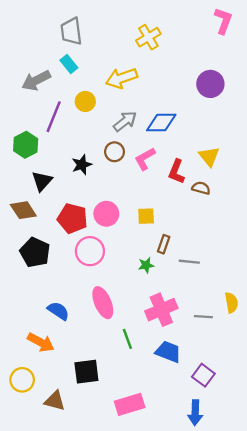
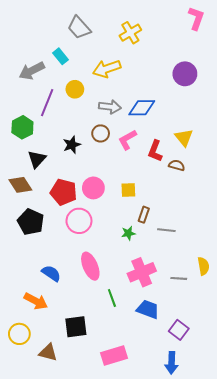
gray trapezoid: (71, 31) -> (79, 28), moved, turned -35
gray arrow: (125, 121) -> (110, 107), turned 45

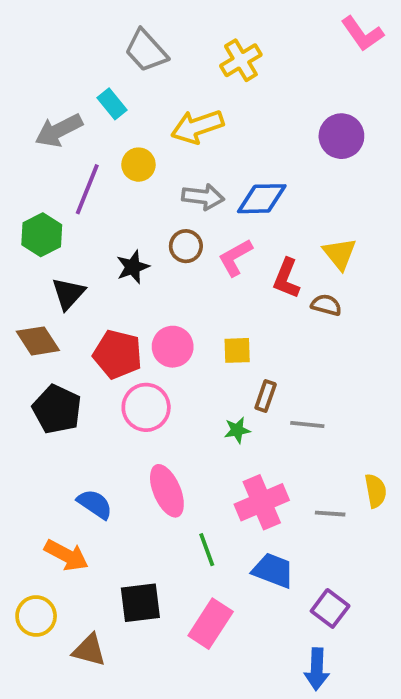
pink L-shape: (196, 18) -> (362, 34), turned 125
pink rectangle: (114, 356) -> (211, 624), moved, turned -40

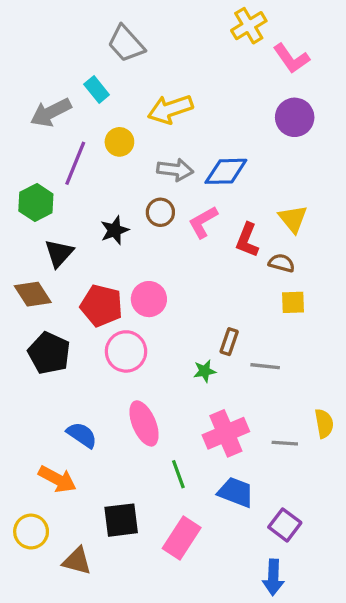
pink L-shape: (362, 34) -> (291, 58), moved
yellow cross: (241, 60) -> (249, 26), moved
yellow square: (237, 350) -> (293, 302), moved

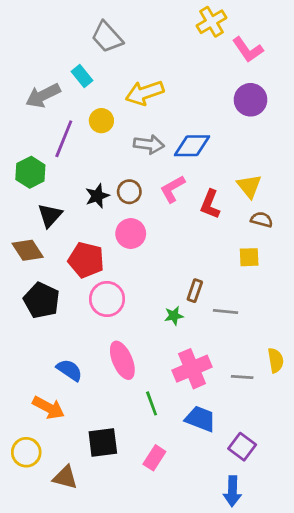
brown circle: (160, 212) -> (129, 192), moved
brown semicircle: (282, 263) -> (262, 220), moved
pink circle: (149, 299) -> (131, 234), moved
pink rectangle: (182, 538) -> (154, 458), size x0.7

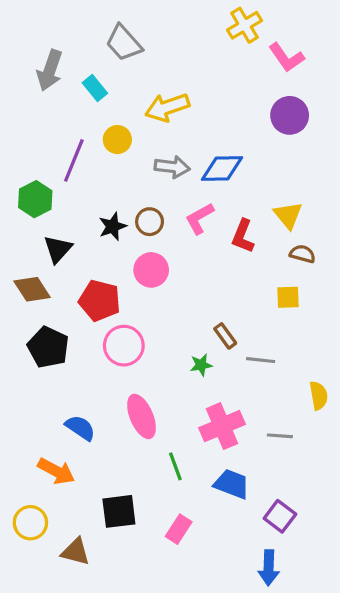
gray arrow: (43, 96) -> (50, 70), moved, turned -44
brown rectangle: (195, 291) -> (225, 336), turned -55
yellow semicircle: (276, 360) -> (319, 396), moved

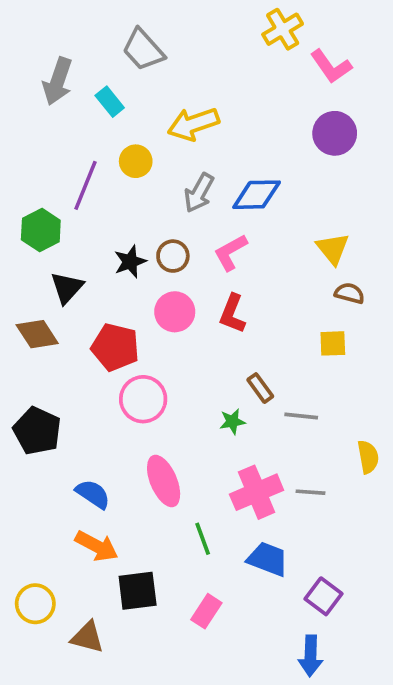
gray arrow: (172, 167) -> (199, 193), turned 112
red L-shape: (243, 236) -> (232, 314), moved
black pentagon: (48, 347) -> (37, 431), moved
gray line: (280, 436) -> (310, 492), moved
orange arrow: (56, 471) -> (97, 546), moved

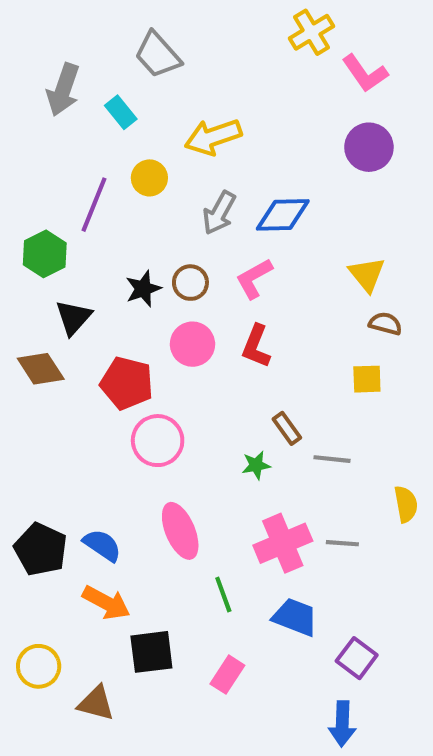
black pentagon: (37, 431) -> (41, 549), moved

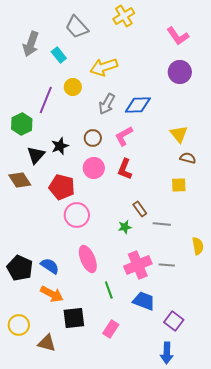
yellow cross: (312, 32) -> (124, 16), moved
black star: (143, 289) -> (60, 146), moved

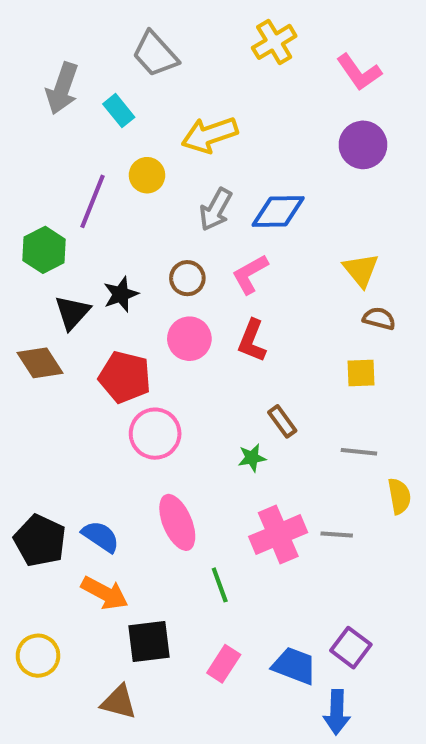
yellow cross: (124, 16) -> (274, 42), moved
gray line: (162, 224) -> (359, 452), moved
blue trapezoid: (144, 301) -> (294, 666), moved
brown triangle: (47, 343) -> (119, 702), moved

